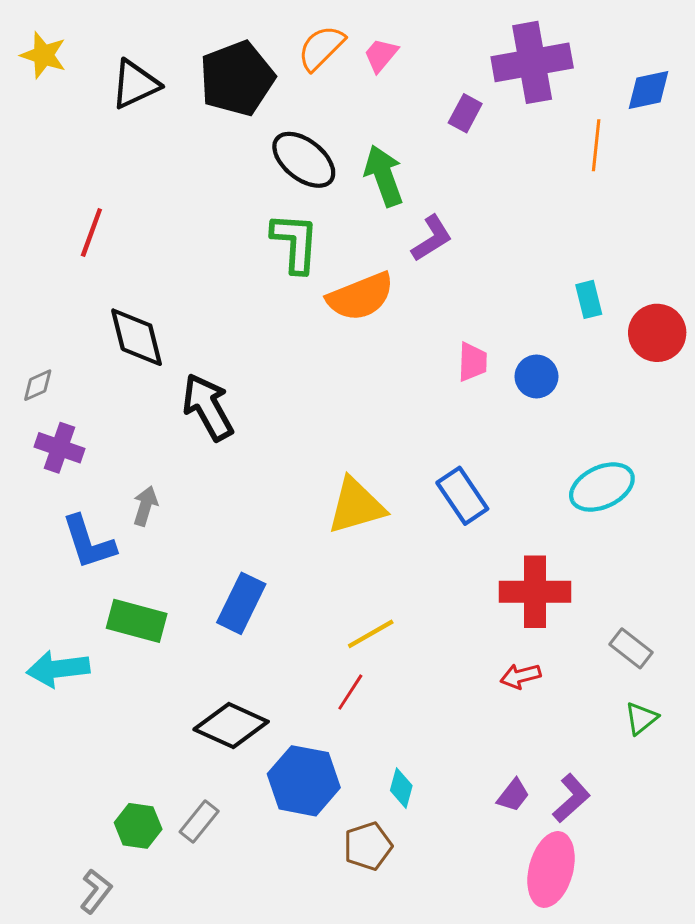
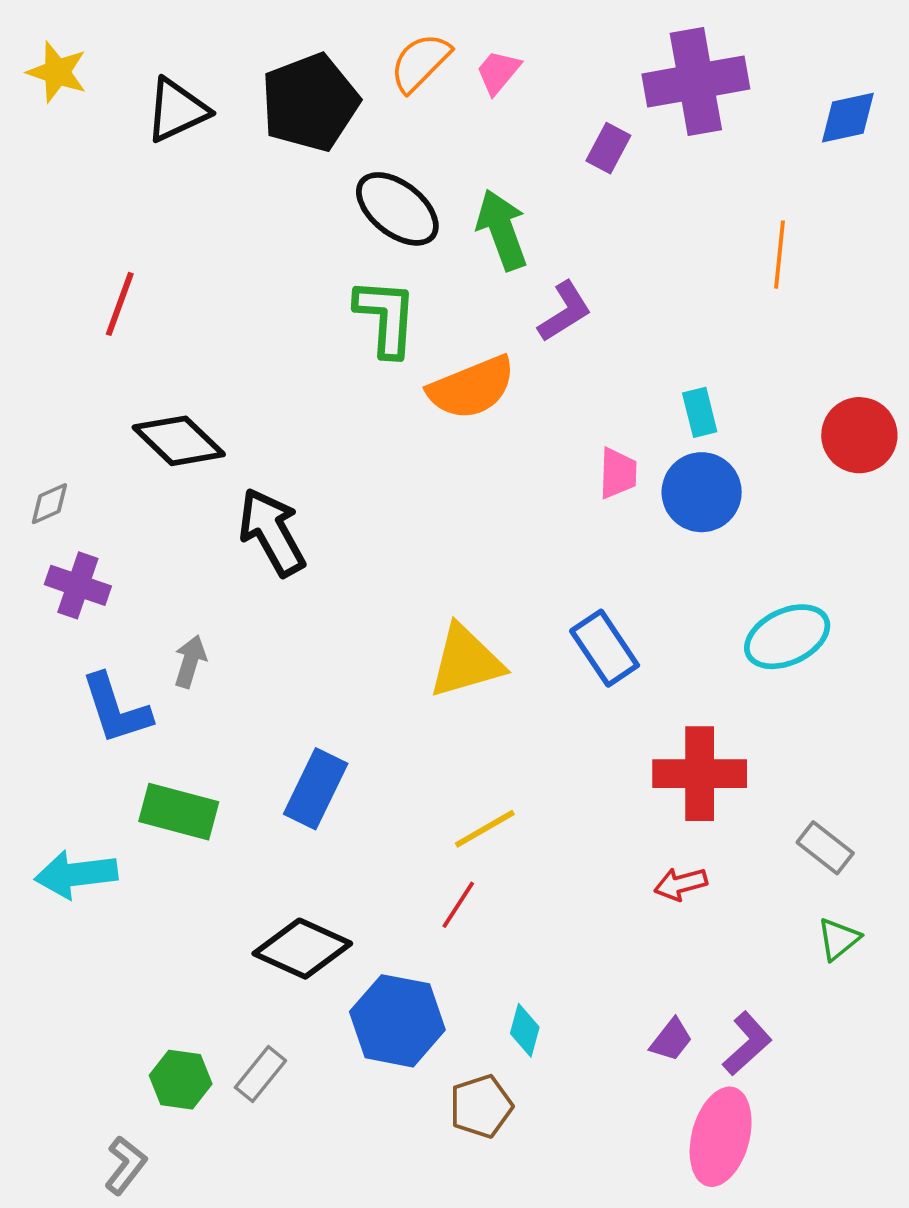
orange line: (596, 145) -> (780, 255), moved
cyan rectangle: (589, 299) -> (700, 412), moved
black diamond: (137, 337) -> (179, 441), turned -32
blue circle: (536, 376) -> (702, 492), size x1.4

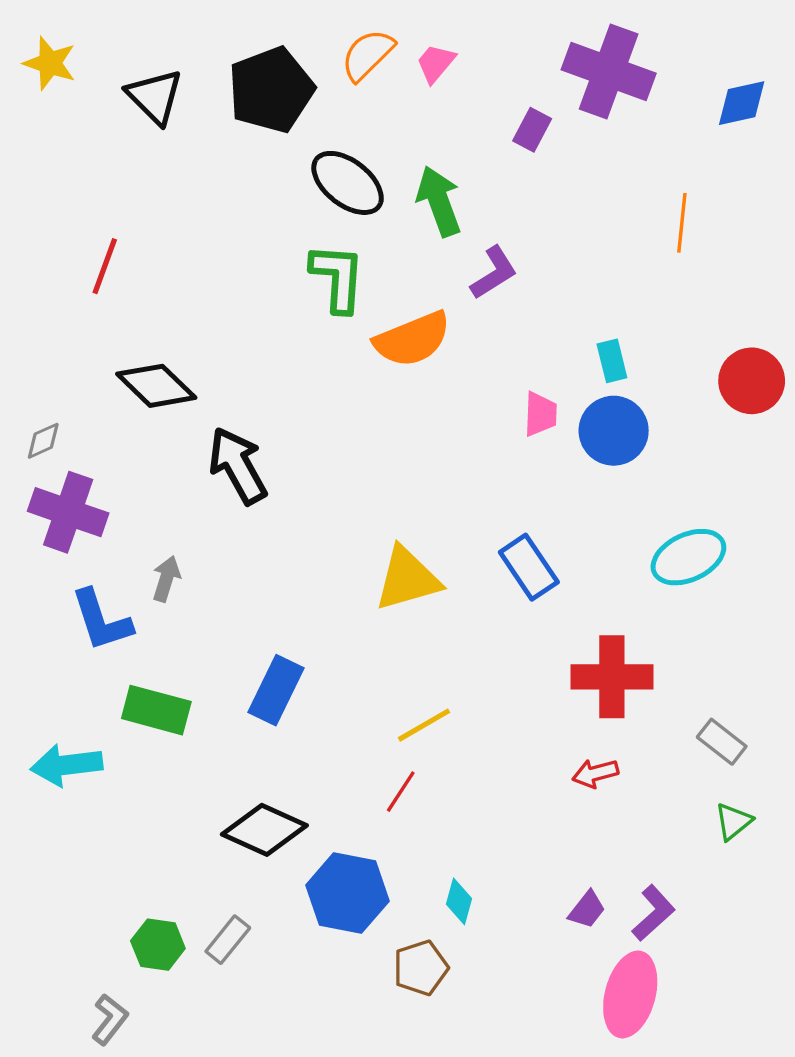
purple cross: (696, 82) -> (609, 72), turned 30
black triangle: (177, 110) -> (155, 96), turned -50
purple cross: (78, 585) -> (68, 512), size x1.4

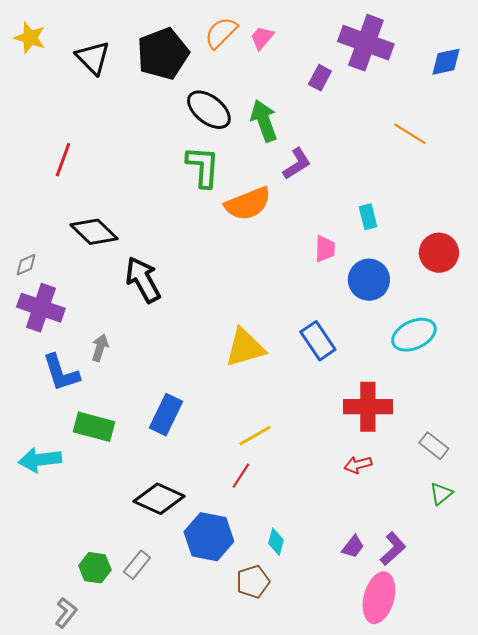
orange line: (682, 223) -> (410, 134), turned -64
red circle: (752, 381) -> (439, 253), moved
blue circle: (614, 431) -> (369, 280), moved

